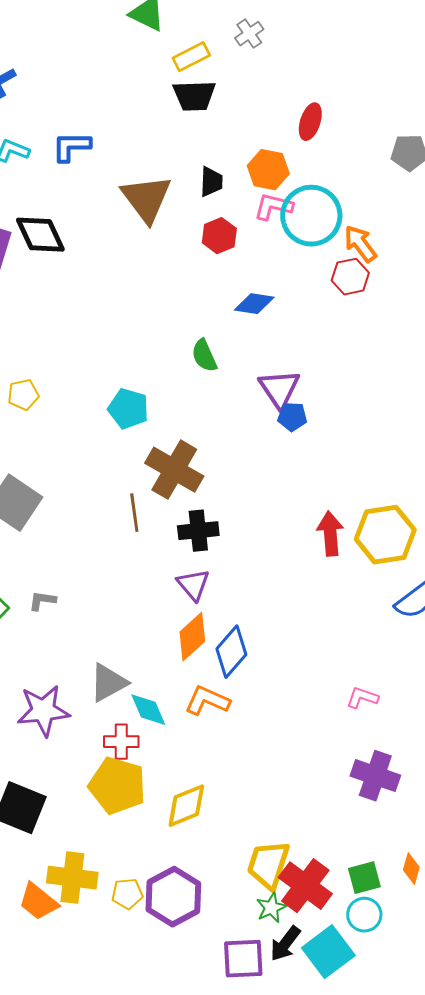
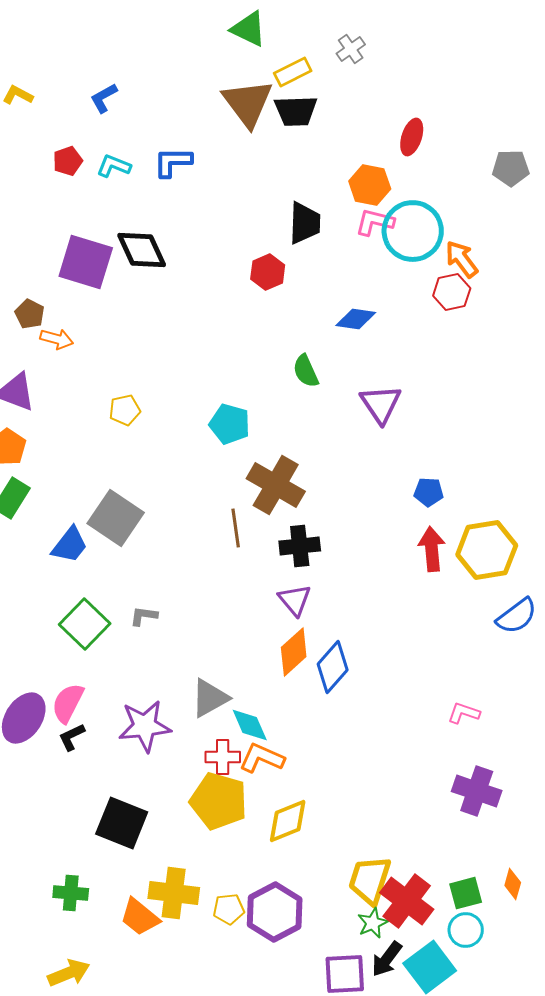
black trapezoid: (211, 182) -> (305, 223), moved, size x1.4
brown triangle: (146, 199) -> (248, 103), moved
red hexagon: (219, 236) -> (268, 272), moved
blue pentagon: (292, 417) -> (429, 492), moved
orange L-shape: (207, 701) -> (262, 758), moved

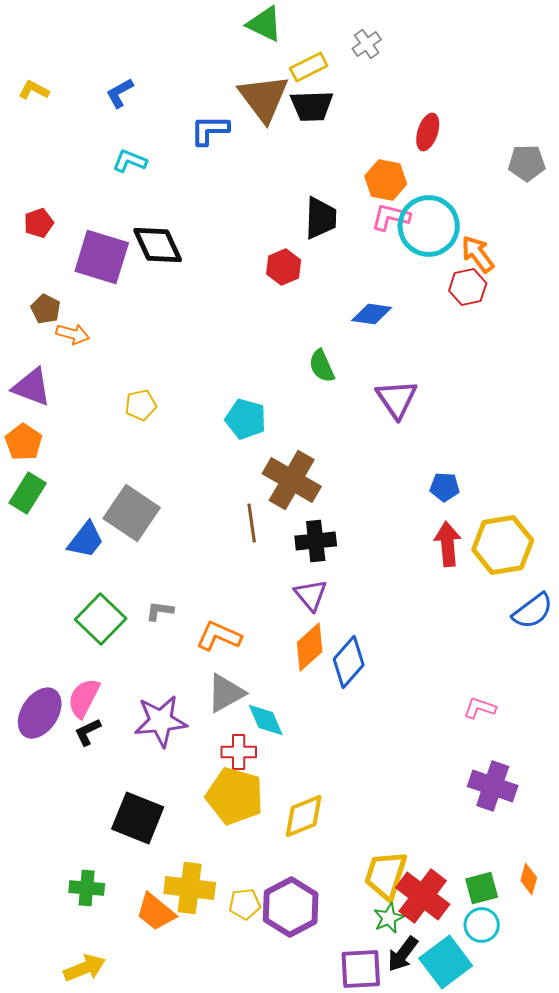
red pentagon: (68, 161) -> (39, 223), moved
blue L-shape: (173, 162) -> (210, 130), moved
orange L-shape: (262, 758) -> (219, 636), moved

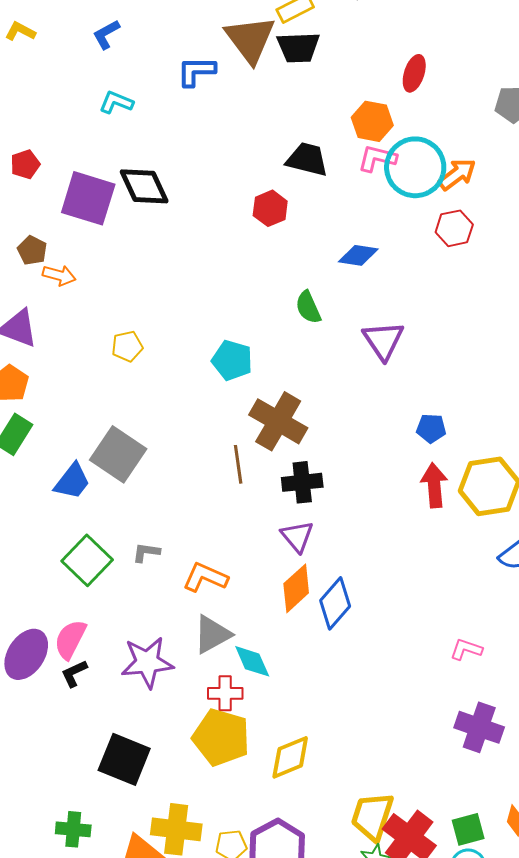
black trapezoid: (321, 218) -> (307, 159), turned -78
orange arrow: (478, 254) -> (457, 174), moved, turned 90

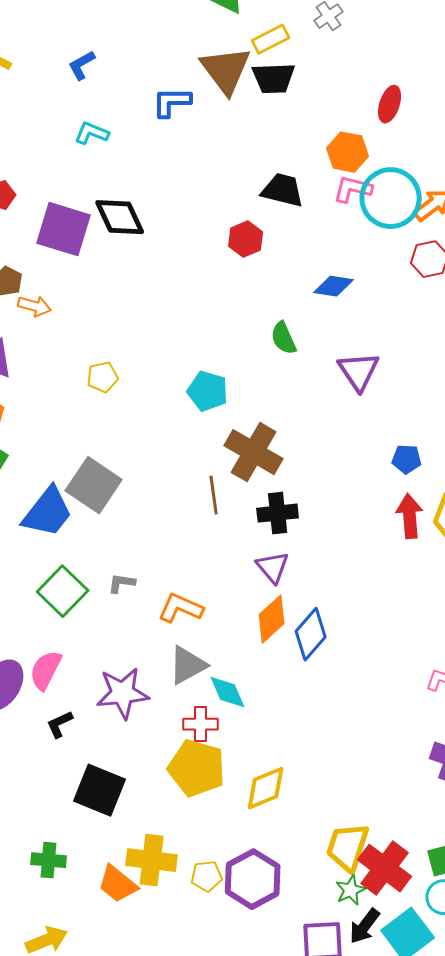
blue trapezoid: (72, 481) -> (48, 512), size x1.4
black L-shape: (74, 673) -> (60, 724), moved

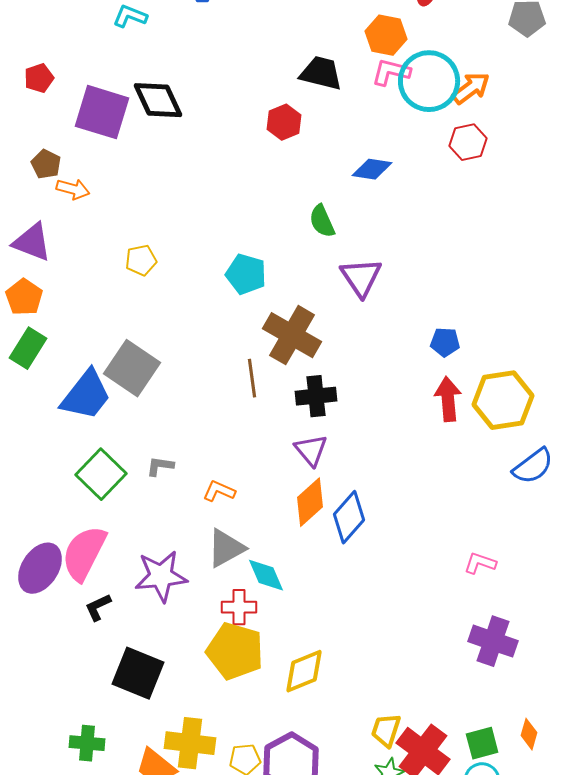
purple triangle: (359, 371) -> (361, 277), moved
orange L-shape: (181, 608) -> (219, 491), size x0.7
pink semicircle: (46, 670) -> (84, 553), size x1.4
yellow trapezoid: (348, 847) -> (386, 730), size x0.7

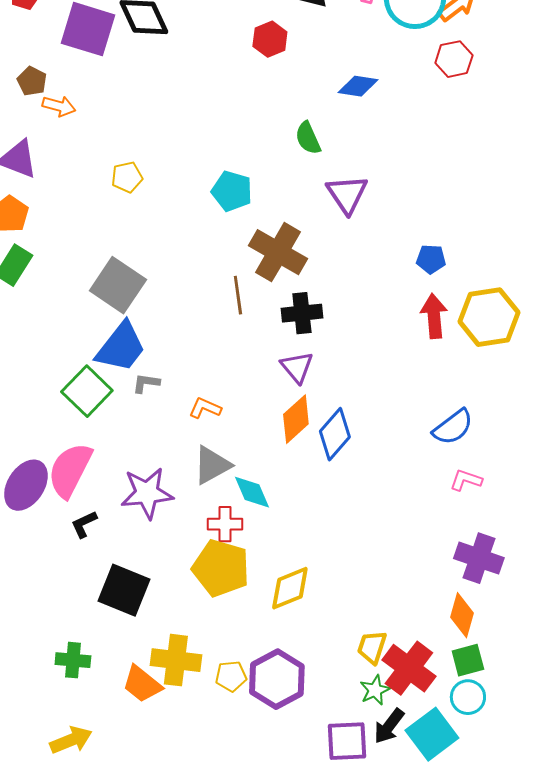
blue trapezoid: (86, 395) -> (121, 347), moved
blue semicircle: (533, 466) -> (453, 427), moved
orange diamond: (529, 734) -> (462, 615), moved, size x1.4

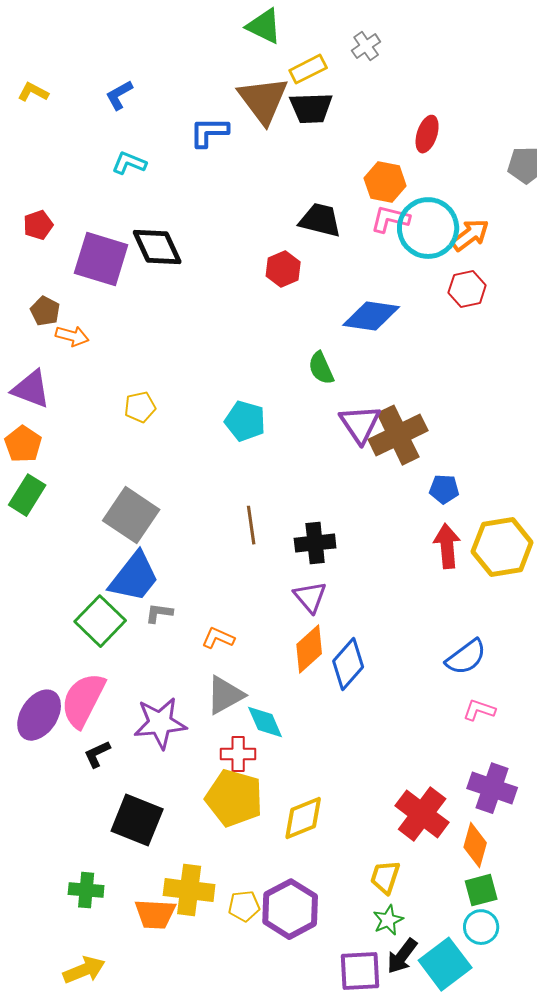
blue diamond: (358, 86) -> (371, 316), size x1.4
brown cross: (278, 252) -> (398, 435), moved, turned 34
red cross: (409, 668) -> (422, 814), moved
orange trapezoid: (142, 684) -> (155, 914), turned -36

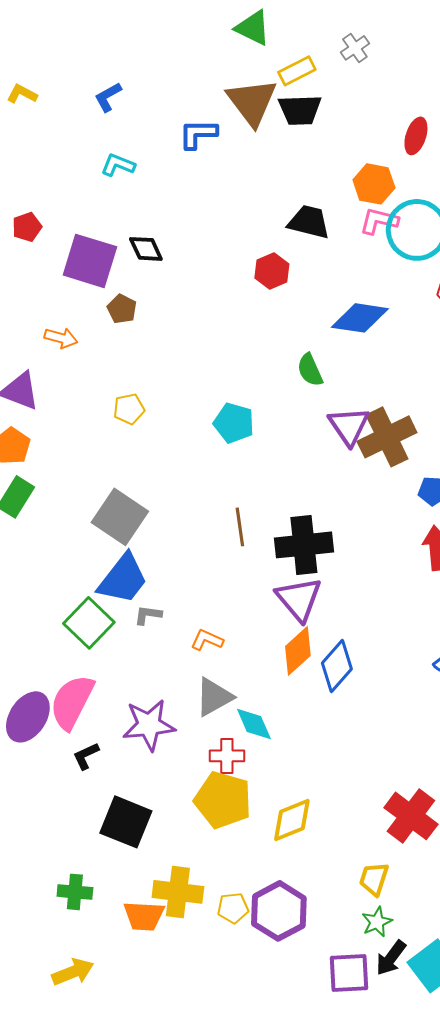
black diamond: (157, 247) -> (146, 249), size x0.7
brown pentagon: (45, 311) -> (122, 309), moved
black cross: (315, 543) -> (304, 545), size x1.4
purple triangle: (310, 597) -> (299, 599), size x1.4

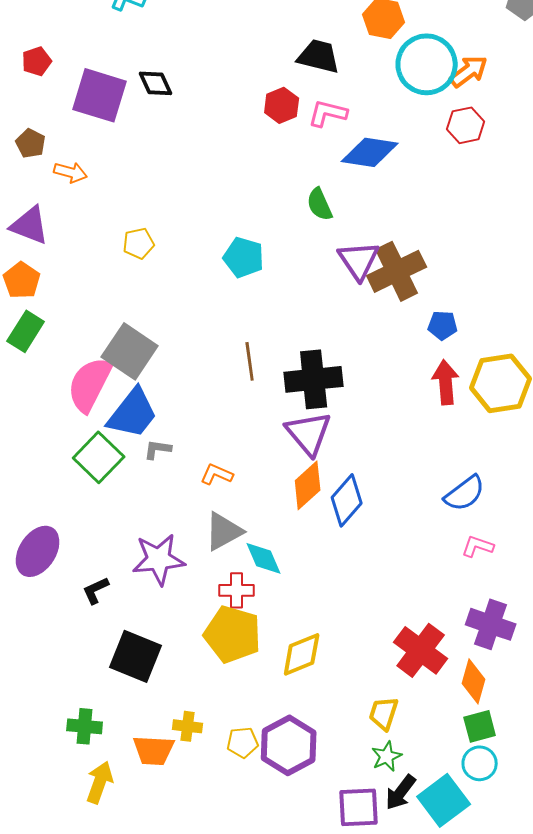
pink L-shape: (379, 221) -> (328, 113), moved
brown pentagon: (122, 309) -> (31, 143), moved
pink semicircle: (72, 702) -> (90, 384), moved
yellow cross: (178, 892) -> (188, 726), size x0.6
yellow arrow: (73, 972) -> (100, 782), moved, turned -48

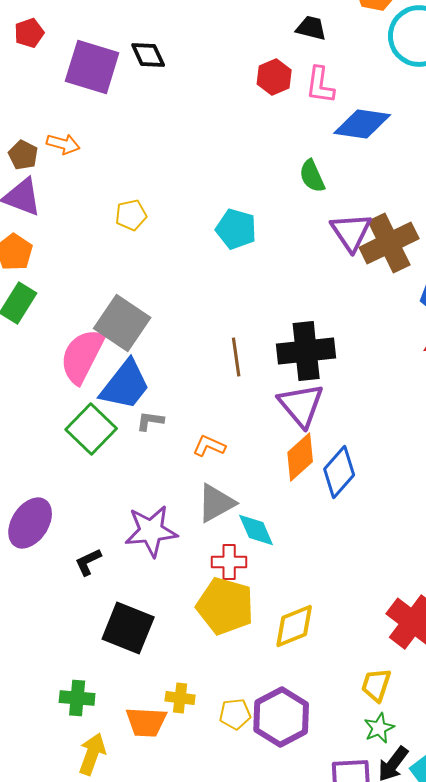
black trapezoid: (319, 56) -> (311, 28), size x0.7
pink L-shape: (328, 113) -> (320, 85), turned -96
brown pentagon: (31, 143) -> (23, 155), moved
brown line: (250, 361) -> (236, 357), moved

